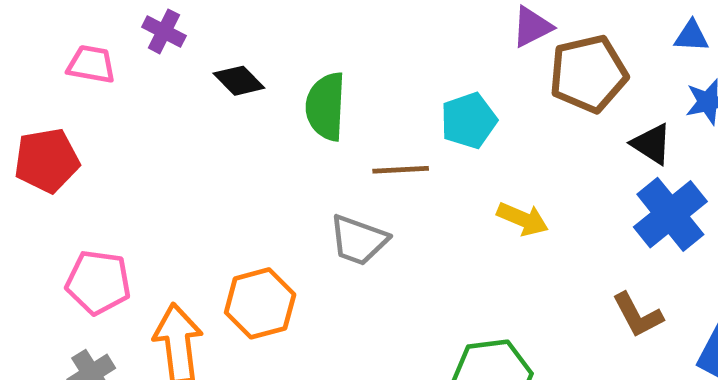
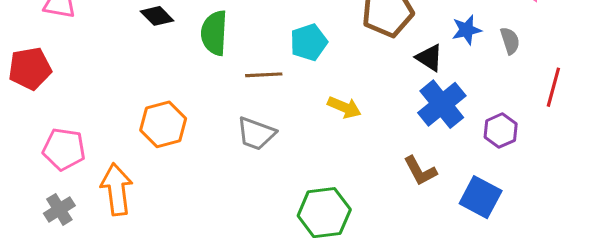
gray trapezoid: (359, 240) -> (256, 134), moved
orange hexagon: (260, 303) -> (163, 124), moved

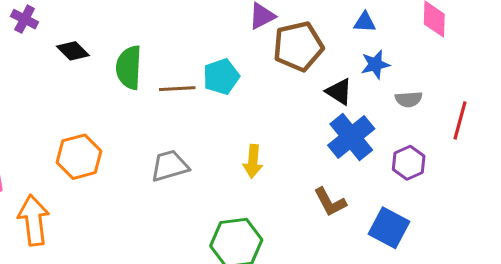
gray semicircle: (510, 41) -> (409, 99), moved, turned 104
brown line: (264, 75) -> (177, 89), moved
yellow arrow: (344, 107) -> (253, 161), moved, turned 72
gray trapezoid: (256, 134) -> (170, 166), turned 144

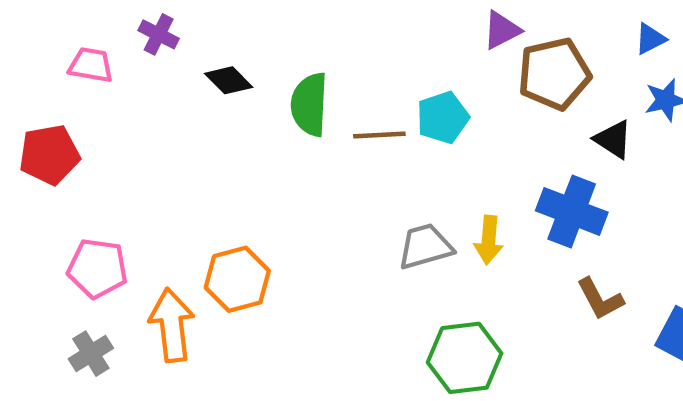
blue triangle: (365, 22) -> (650, 39), turned -30
blue cross: (351, 137) -> (572, 211), moved, turned -30
orange hexagon: (79, 157) -> (237, 279), moved
gray trapezoid: (170, 166) -> (425, 246), moved

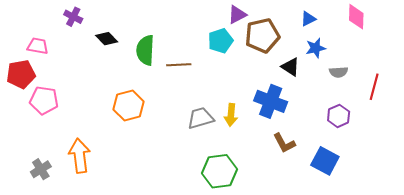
pink trapezoid: (91, 65) -> (38, 46), moved
cyan pentagon: (443, 118) -> (220, 41), moved
pink pentagon: (97, 268) -> (44, 100), moved
orange hexagon: (237, 279) -> (129, 106), moved

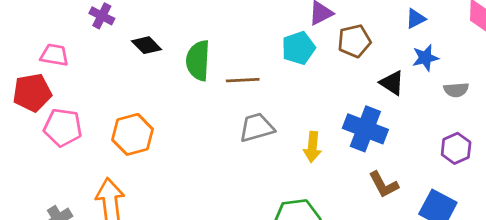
brown pentagon: (262, 36) -> (354, 41), size x0.7
orange hexagon: (129, 106) -> (132, 134), moved
gray trapezoid: (201, 118) -> (257, 127), moved

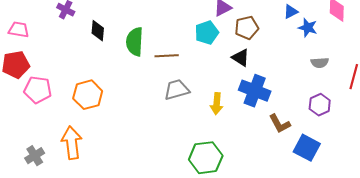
black diamond: (146, 45) -> (98, 31), turned 50
pink trapezoid: (54, 55) -> (19, 30), moved
blue star: (425, 58) -> (308, 28), moved, turned 30
black triangle: (392, 83) -> (241, 58), moved
brown L-shape: (384, 185) -> (280, 124), moved

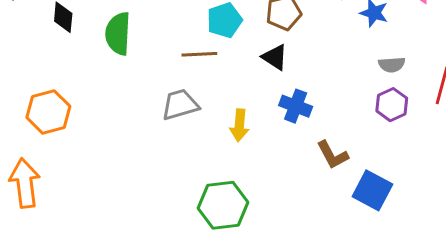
brown line: (167, 56) -> (199, 54), moved
blue cross: (255, 91) -> (296, 106), size x0.7
purple hexagon: (320, 105) -> (392, 105), moved

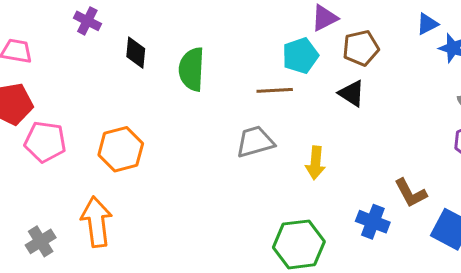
blue cross: (296, 106) -> (373, 222), moved

